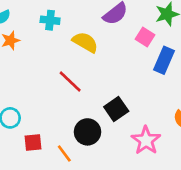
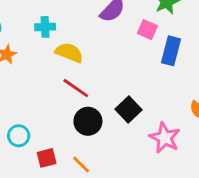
yellow semicircle: (85, 42) -> (69, 53), moved
black circle: (88, 132) -> (88, 121), moved

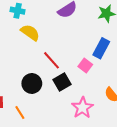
pink square: (147, 30) -> (85, 65), moved
red line: (76, 88) -> (51, 60), moved

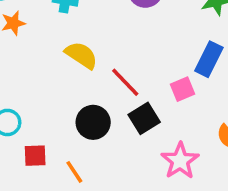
yellow semicircle: (30, 33) -> (81, 55), moved
pink square: (85, 65) -> (183, 89), turned 32

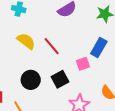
red line: (125, 82) -> (52, 46), moved

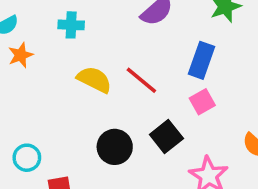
blue rectangle: (99, 47) -> (202, 60), moved

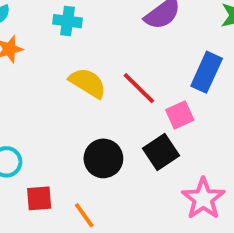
pink square: (202, 102) -> (180, 115), moved

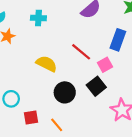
yellow semicircle: (88, 83) -> (47, 64), moved

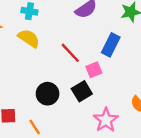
yellow semicircle: (47, 64) -> (29, 38), moved

